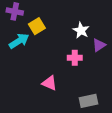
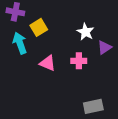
cyan arrow: (19, 41) -> (20, 43), turned -78
pink triangle: (49, 83) -> (48, 63), moved

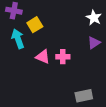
white star: (85, 32) -> (94, 18), moved
pink cross: (79, 61) -> (63, 57), moved

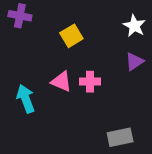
yellow square: (35, 25) -> (71, 36), moved
cyan arrow: (18, 39) -> (26, 99), moved

